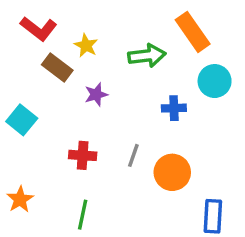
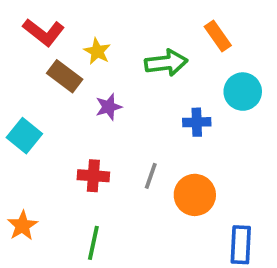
orange rectangle: (193, 32) -> (218, 36), size x0.7

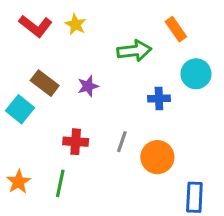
yellow star: (97, 51) -> (76, 24), moved
brown rectangle: (65, 76) -> (45, 83), moved
green line: (93, 243) -> (60, 183), moved

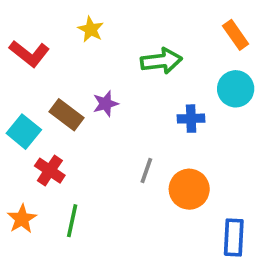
red L-shape: (35, 26) -> (29, 54), moved
orange rectangle: (176, 29) -> (236, 35), moved
brown rectangle: (45, 83) -> (67, 115), moved
red cross: (76, 142) -> (50, 171), moved, turned 30

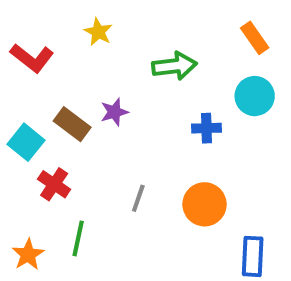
gray line: (146, 171) -> (138, 198), moved
orange star: (22, 219) -> (28, 254), moved

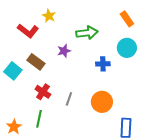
red L-shape: (32, 58) -> (28, 31), moved
purple star: (114, 112) -> (64, 51), moved
red cross: (54, 184) -> (43, 92), moved

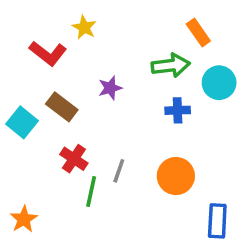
orange rectangle: (127, 19) -> (198, 33), moved
green arrow: (87, 33) -> (171, 65), moved
green line: (39, 119) -> (91, 192), moved

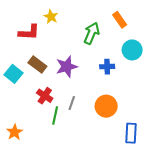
red L-shape: (48, 53) -> (29, 32), turned -35
green arrow: (171, 65) -> (92, 33), moved, turned -60
purple star: (110, 88) -> (67, 67), moved, size x1.5

